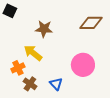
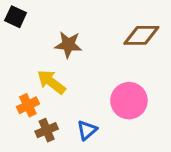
brown cross: (30, 84) -> (47, 130), turned 32
blue triangle: (56, 84) -> (87, 130), turned 32

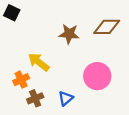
brown star: (68, 45) -> (69, 34), moved

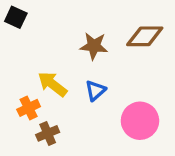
pink circle: (97, 76) -> (140, 121), moved
blue triangle: (66, 98) -> (95, 90), moved

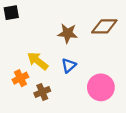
black square: (16, 17) -> (11, 13), turned -35
brown cross: (48, 133) -> (42, 92), moved

